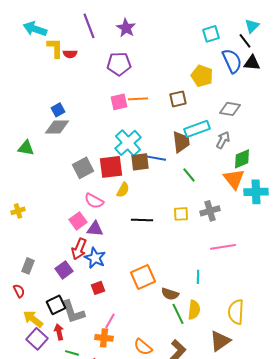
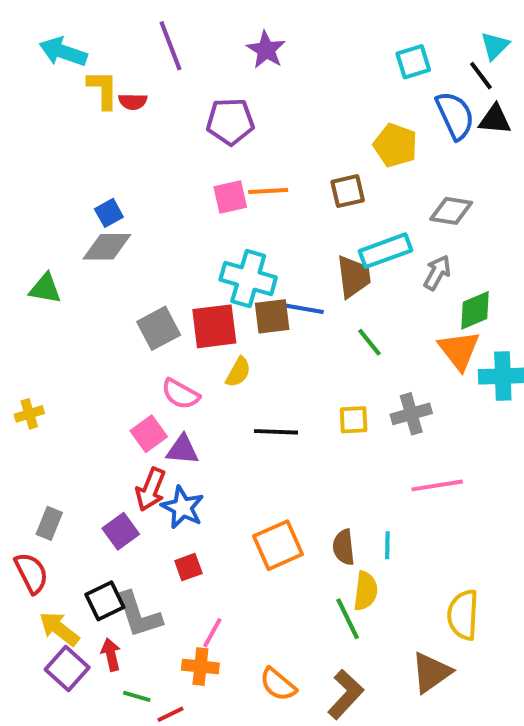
purple star: (126, 28) -> (266, 50), moved
cyan cross: (128, 143) -> (248, 279), turned -32
red semicircle: (19, 291) -> (31, 573), size x1.5
brown semicircle: (170, 294) -> (344, 547), moved, turned 66
yellow semicircle: (194, 310) -> (366, 591), moved

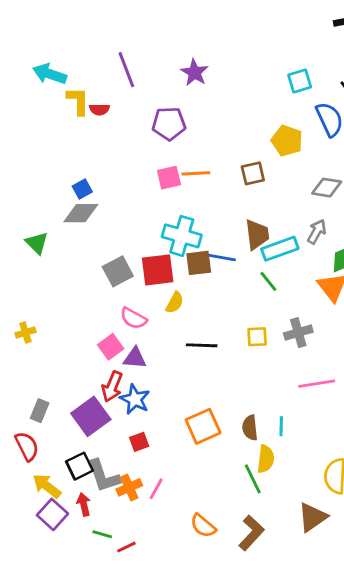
cyan rectangle: (385, 251) -> (280, 249), moved
green triangle: (45, 289) -> (37, 243), turned 35
purple square: (121, 531) -> (91, 416), size x1.5
orange cross: (200, 667) -> (129, 487), moved, turned -30

